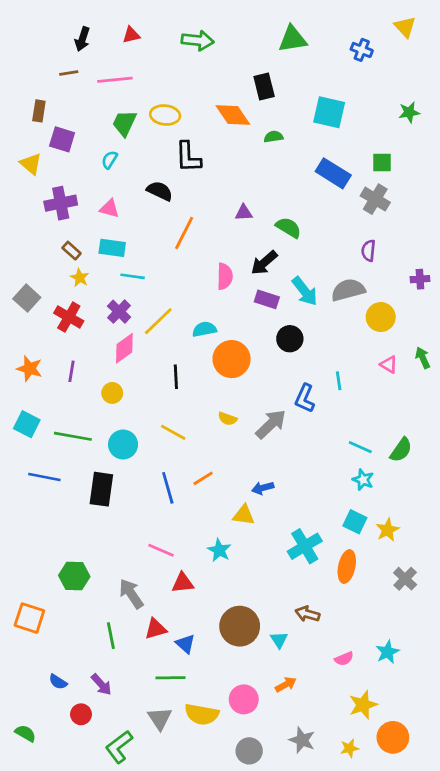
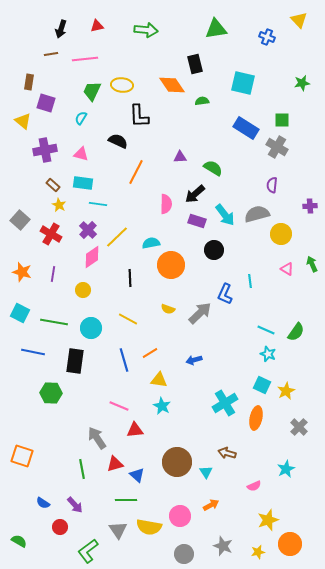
yellow triangle: (244, 515) -> (159, 380), moved
green hexagon: (74, 576) -> (51, 393), moved
cyan star: (387, 652) -> (286, 469), moved

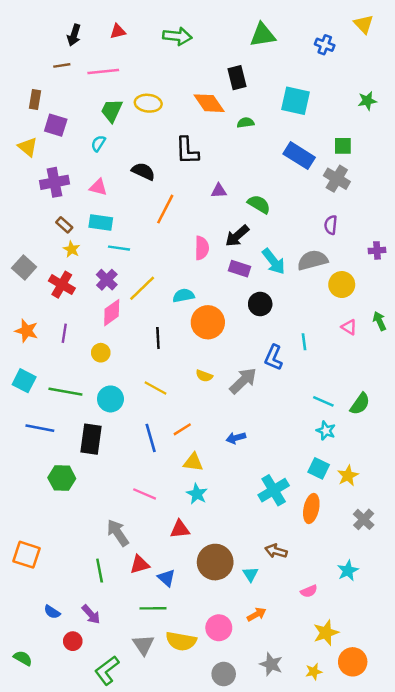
black L-shape: (139, 116) -> (187, 151), moved
red triangle: (135, 430) -> (180, 529), moved

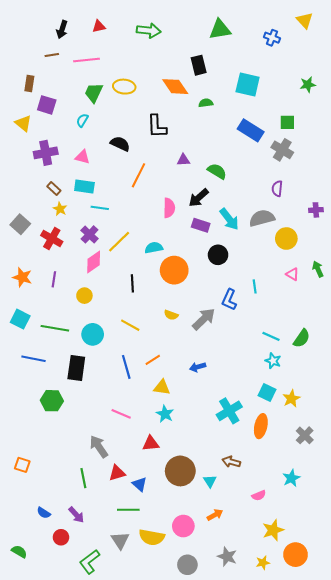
orange square: (26, 555) -> (22, 465), size x0.7

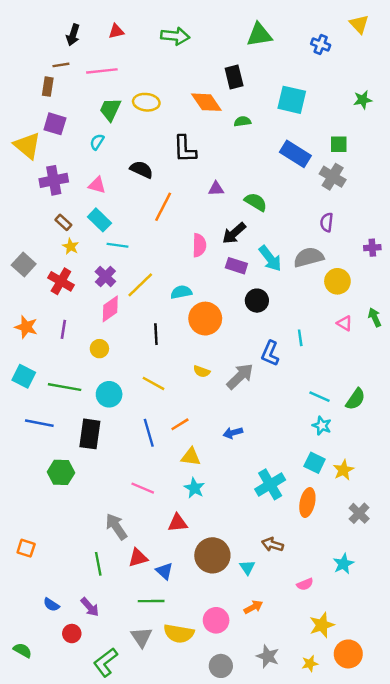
brown rectangle: (29, 84) -> (48, 87), moved
yellow triangle: (23, 123) -> (27, 145), size x1.4
cyan rectangle: (84, 187) -> (99, 220), turned 36

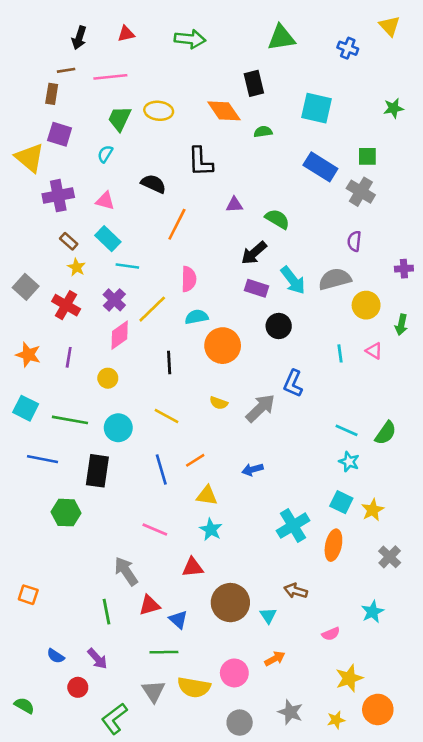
pink semicircle: (199, 245) -> (189, 279), moved
green arrow: (375, 317) -> (401, 325), moved, turned -144
cyan line: (300, 338) -> (340, 353), moved

